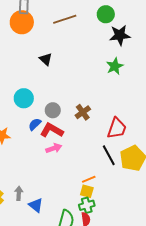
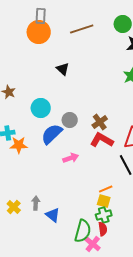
blue semicircle: (35, 124) -> (52, 134), size x1.6
red L-shape: (52, 130) -> (102, 140), moved

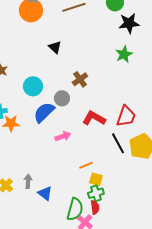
brown cross: (100, 122) -> (80, 79), moved
orange line: (106, 189) -> (86, 165), moved

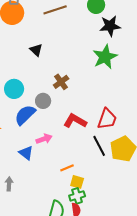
green star: (124, 54) -> (105, 57), size x1.4
blue triangle: (45, 193) -> (26, 153), moved

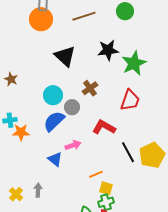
black star: (110, 26) -> (108, 50), moved
black triangle: (36, 50) -> (65, 56), size x1.6
cyan circle: (14, 89) -> (53, 95), moved
red trapezoid: (107, 119) -> (130, 100), moved

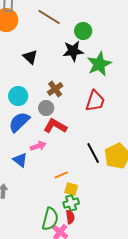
green circle: (125, 11) -> (83, 31), moved
brown line: (84, 16) -> (49, 17), turned 50
black triangle: (65, 56) -> (30, 57), size x0.7
gray circle: (72, 107) -> (46, 108), moved
red L-shape: (104, 127) -> (55, 126), moved

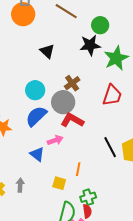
gray circle: (46, 108) -> (63, 102), size x1.5
orange line: (61, 175) -> (78, 169), turned -56
yellow square: (71, 189) -> (59, 183), moved

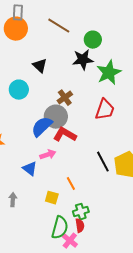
cyan circle: (35, 90) -> (19, 90), moved
blue semicircle: (36, 116) -> (42, 127), moved
orange line: (78, 169) -> (71, 184), turned -40

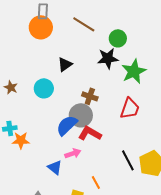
black triangle: (40, 66) -> (65, 64), turned 42
brown cross: (65, 98) -> (90, 96), turned -35

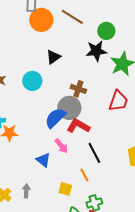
orange circle: (41, 27) -> (41, 20), moved
pink arrow: (73, 153) -> (61, 146), turned 70
black line: (128, 160) -> (94, 153), moved

